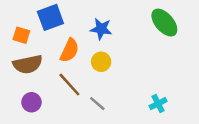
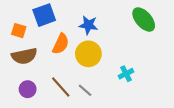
yellow circle: (101, 62) -> (88, 54), size x1.5
brown line: (69, 85) -> (61, 87), moved
cyan cross: (158, 104) -> (126, 74), moved

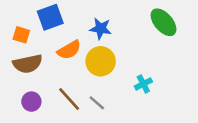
orange semicircle: (61, 44) -> (69, 50), turned 35

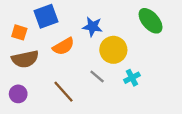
yellow circle: (101, 61) -> (113, 50), moved
purple circle: (31, 102) -> (18, 94), moved
gray line: (97, 103) -> (97, 77), moved

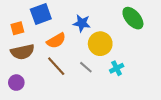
orange square: (19, 32) -> (17, 28), turned -32
brown line: (63, 92) -> (56, 66), moved

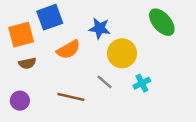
orange square: (17, 28) -> (21, 35), size x1.5
brown semicircle: (22, 52) -> (27, 63), size x0.6
brown line: (56, 66) -> (71, 97), moved, turned -35

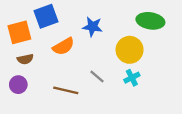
green ellipse: (162, 22) -> (150, 21), turned -40
yellow circle: (122, 53) -> (130, 50), moved
purple circle: (20, 101) -> (18, 85), moved

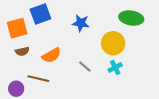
orange semicircle: (63, 46) -> (51, 55), moved
purple circle: (18, 85) -> (16, 89), moved
brown line: (66, 90) -> (38, 79), moved

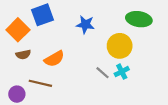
orange square: (17, 28) -> (18, 30), turned -30
gray line: (85, 66) -> (102, 73), moved

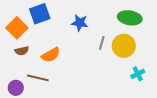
yellow circle: (120, 46) -> (124, 46), moved
cyan cross: (122, 72) -> (138, 74), moved
gray line: (102, 73) -> (102, 43), moved, turned 64

